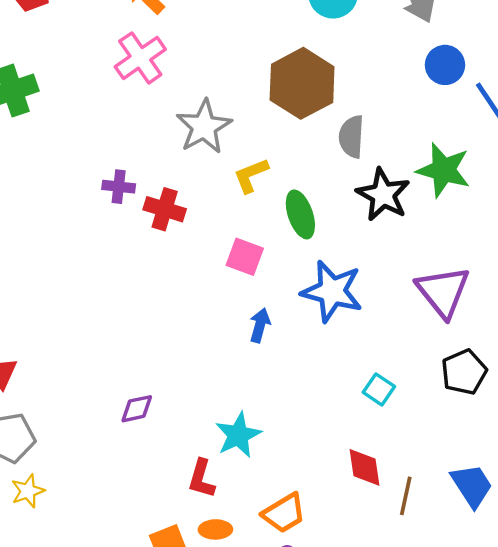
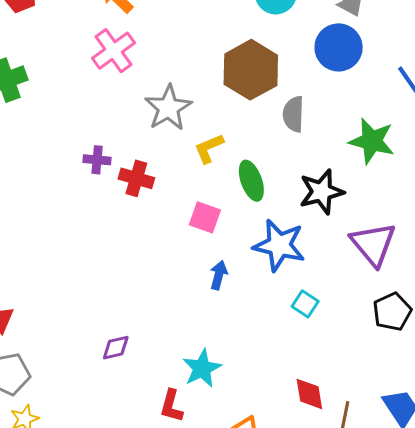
blue circle: (445, 65) -> (339, 47), moved, size x1.4
black star: (383, 195) -> (322, 192), moved, turned 30
cyan square: (379, 389) -> (305, 304), moved

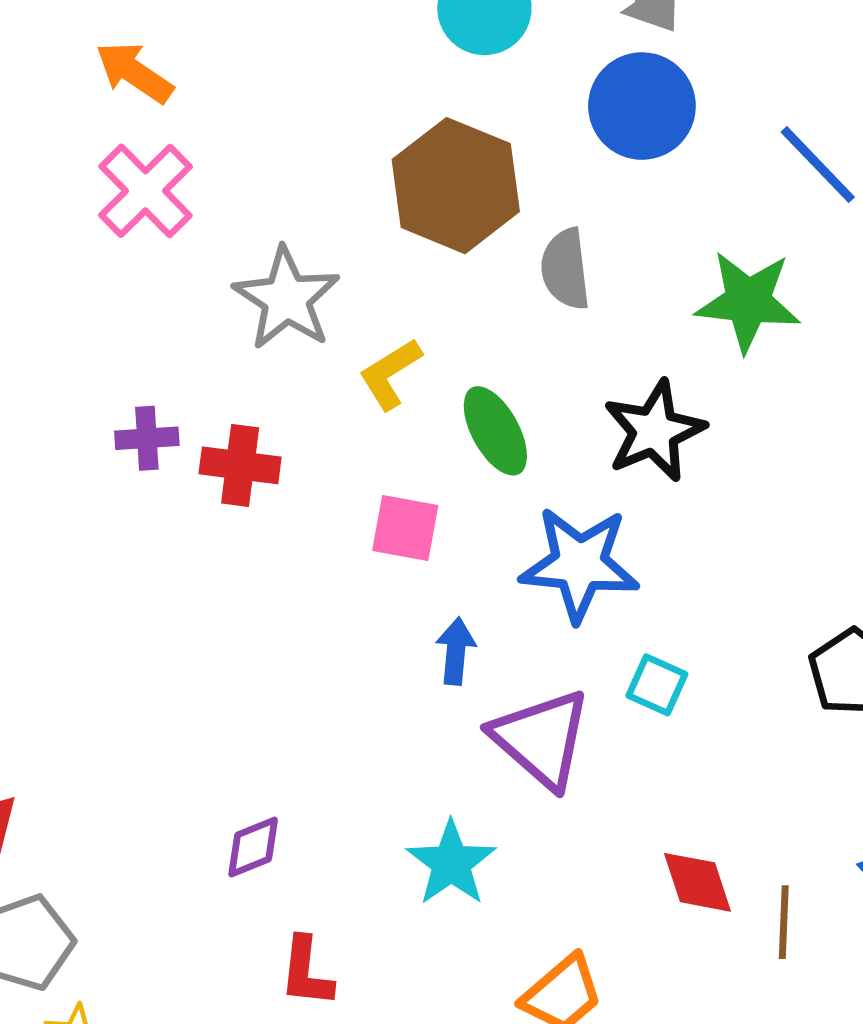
purple triangle: (373, 244) -> (541, 739), moved
red L-shape: (171, 406) -> (306, 972), moved

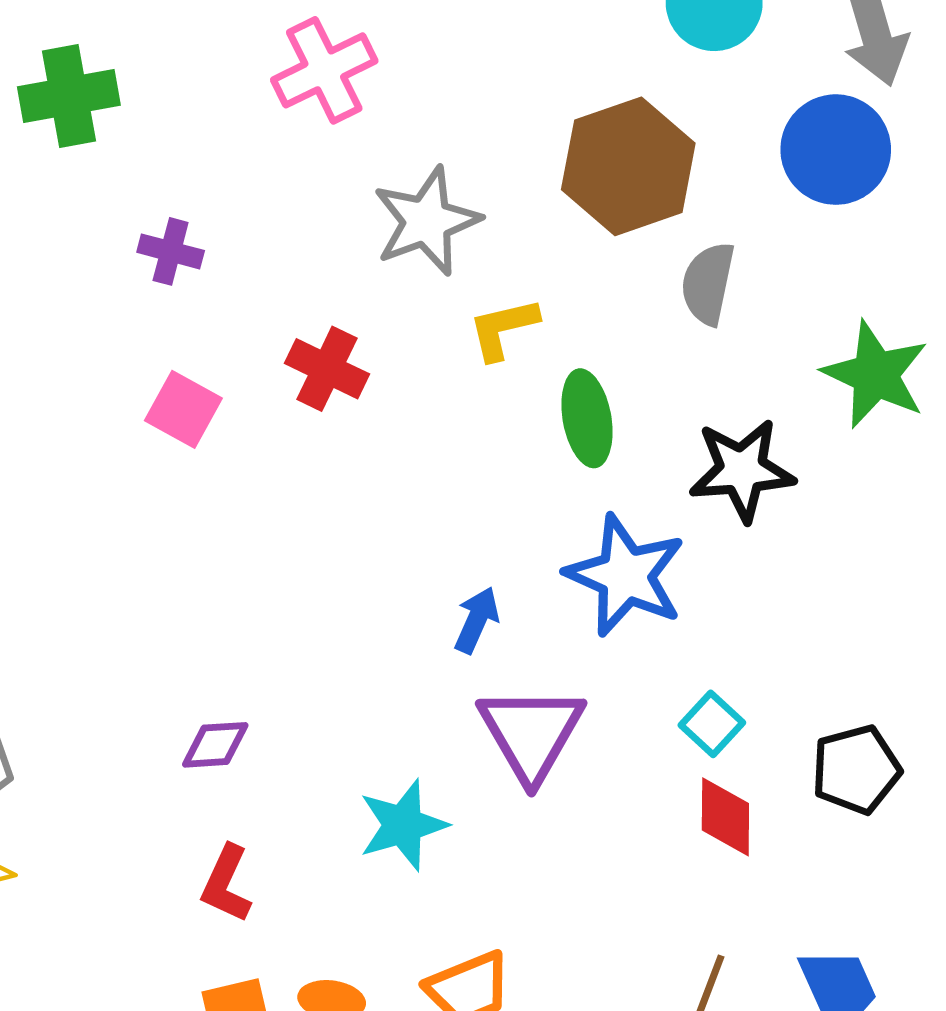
purple cross: (147, 438) -> (171, 251), moved
pink square: (405, 528) -> (183, 409), moved
cyan square: (657, 685) -> (712, 724), moved
red diamond: (697, 882) -> (725, 817), moved

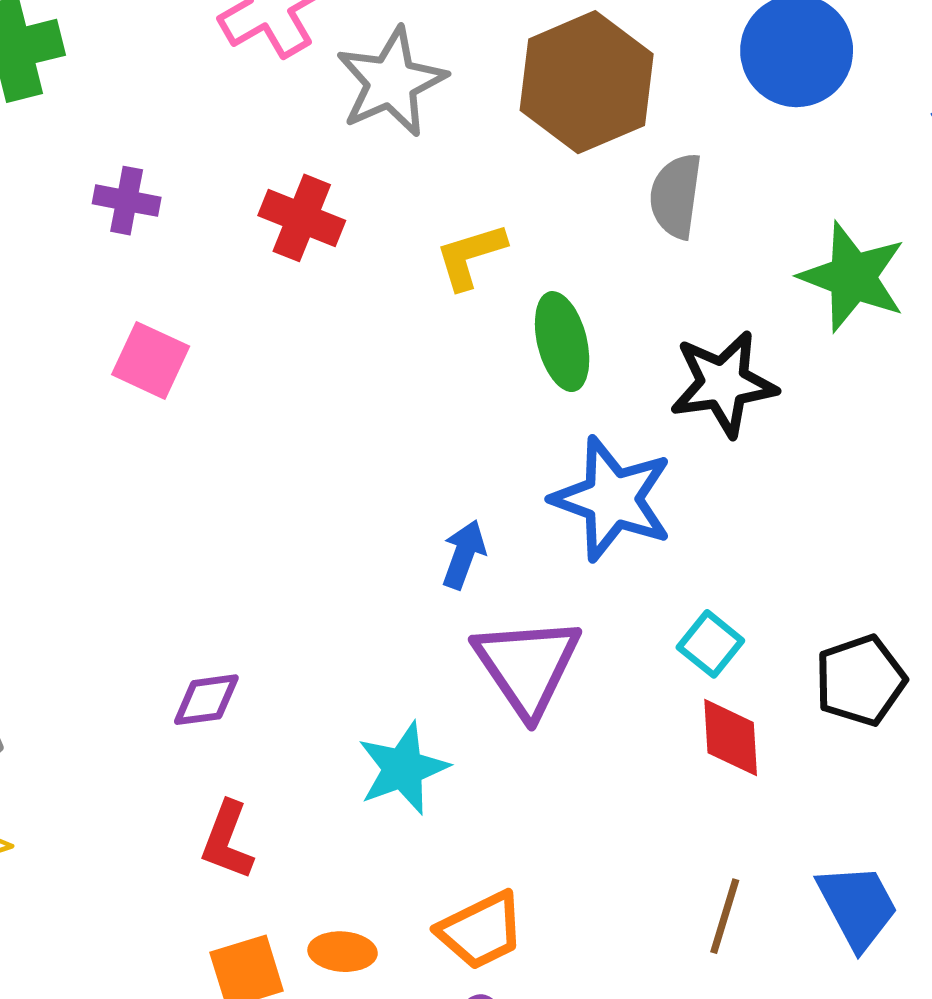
gray star: (427, 221) -> (391, 82), moved
red cross: (327, 369) -> (302, 218), moved

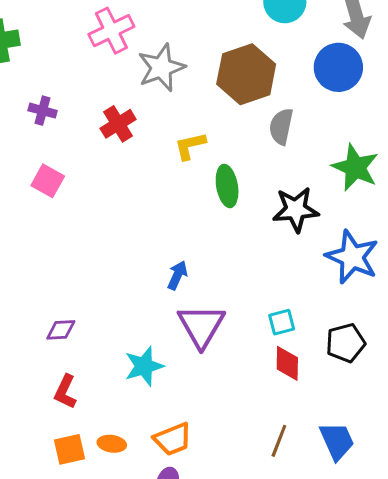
red cross: (302, 218) -> (118, 124), turned 32
blue star: (612, 499) -> (352, 257), moved
cyan square: (710, 644) -> (282, 322), turned 32

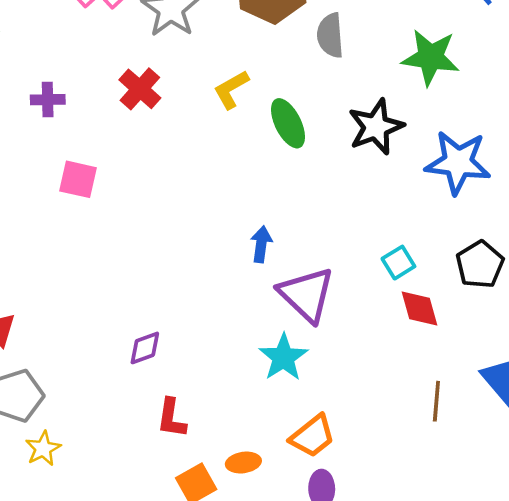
cyan star: (144, 366) -> (283, 357), moved

